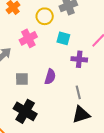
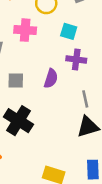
pink cross: (28, 38) -> (25, 30), turned 30
purple cross: (79, 59) -> (76, 60), moved

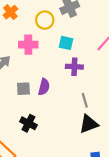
purple semicircle: (51, 79) -> (44, 87), moved
black cross: (18, 121) -> (28, 123), size x0.7

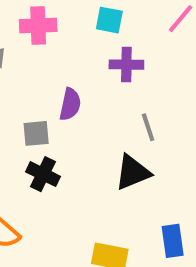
gray square: (23, 89) -> (36, 133), moved
black triangle: (89, 124) -> (133, 172), moved

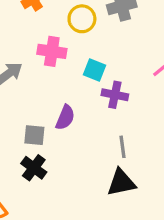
cyan square: (109, 20) -> (95, 70), moved
black triangle: (133, 172) -> (121, 183), moved

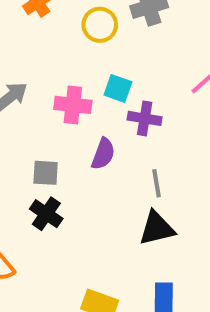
pink cross: (52, 51) -> (73, 105), moved
purple semicircle: (65, 117) -> (103, 154), moved

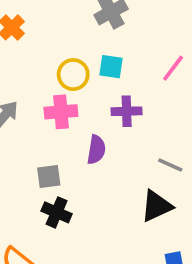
yellow circle: (100, 25) -> (73, 75), moved
cyan square: (118, 88) -> (111, 67), moved
gray line: (156, 183) -> (170, 165), moved, turned -45

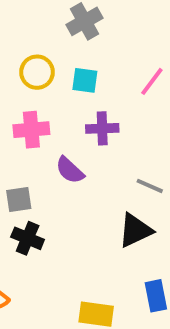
yellow circle: (73, 75) -> (37, 72), moved
purple semicircle: (96, 150) -> (70, 170), turned 124

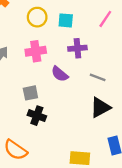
gray line: (150, 186) -> (98, 77), moved

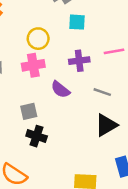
yellow circle: (37, 17) -> (38, 39), moved
pink line: (105, 19) -> (114, 51), moved, turned 48
cyan square: (66, 20) -> (77, 22), moved

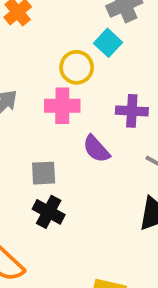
cyan square: (77, 22) -> (108, 43), moved, turned 30

